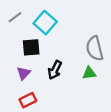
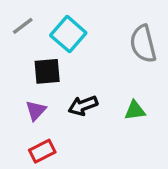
gray semicircle: (95, 48) -> (143, 44), moved
black arrow: (55, 70) -> (83, 106), turned 42

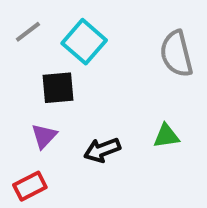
black arrow: (83, 106) -> (102, 150), moved
red rectangle: (42, 151) -> (30, 186), moved

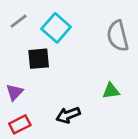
purple triangle: (44, 136) -> (14, 92), moved
black arrow: (102, 150) -> (68, 115), moved

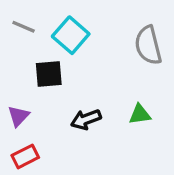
gray line: (19, 21) -> (24, 27), turned 60
black arrow: (68, 115) -> (86, 119), moved

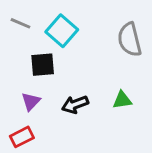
purple triangle: (18, 116) -> (31, 102), moved

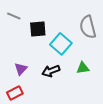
cyan square: (62, 31) -> (61, 44), moved
black square: (43, 65) -> (38, 29), moved

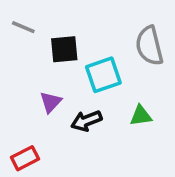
cyan square: (61, 44) -> (103, 75), turned 30
purple triangle: (21, 69) -> (51, 102), moved

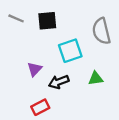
black square: (64, 49) -> (47, 21), moved
red rectangle: (25, 158) -> (40, 107), moved

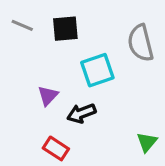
green triangle: (96, 78) -> (147, 142), moved, turned -42
red rectangle: (40, 107) -> (56, 148), turned 60

